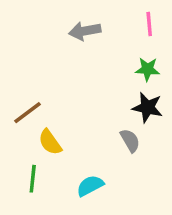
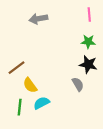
gray arrow: (85, 31) -> (38, 19), moved
cyan semicircle: (90, 186) -> (41, 103), moved

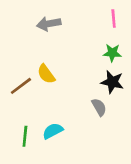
yellow semicircle: (30, 85) -> (46, 74), moved

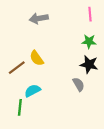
cyan semicircle: (53, 131) -> (32, 91), moved

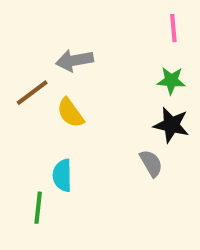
gray arrow: (39, 18) -> (74, 60), moved
brown line: (17, 68) -> (32, 93), moved
cyan semicircle: (32, 91) -> (62, 175), turned -63

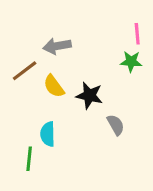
pink line: (173, 28) -> (137, 34), moved
black star: (171, 125) -> (89, 95), moved

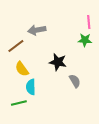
yellow semicircle: (54, 86) -> (22, 69), moved
green line: (29, 159) -> (19, 103), turned 70

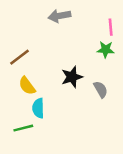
gray arrow: (37, 30) -> (59, 16), moved
black star: (58, 62) -> (72, 77), turned -30
gray semicircle: (75, 81) -> (101, 89), moved

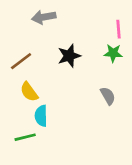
gray arrow: (59, 16) -> (44, 17), moved
black star: (72, 77) -> (69, 56), moved

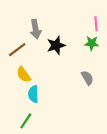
gray arrow: (44, 17) -> (36, 29), moved, turned -90
green line: (25, 137) -> (26, 121), moved, turned -42

